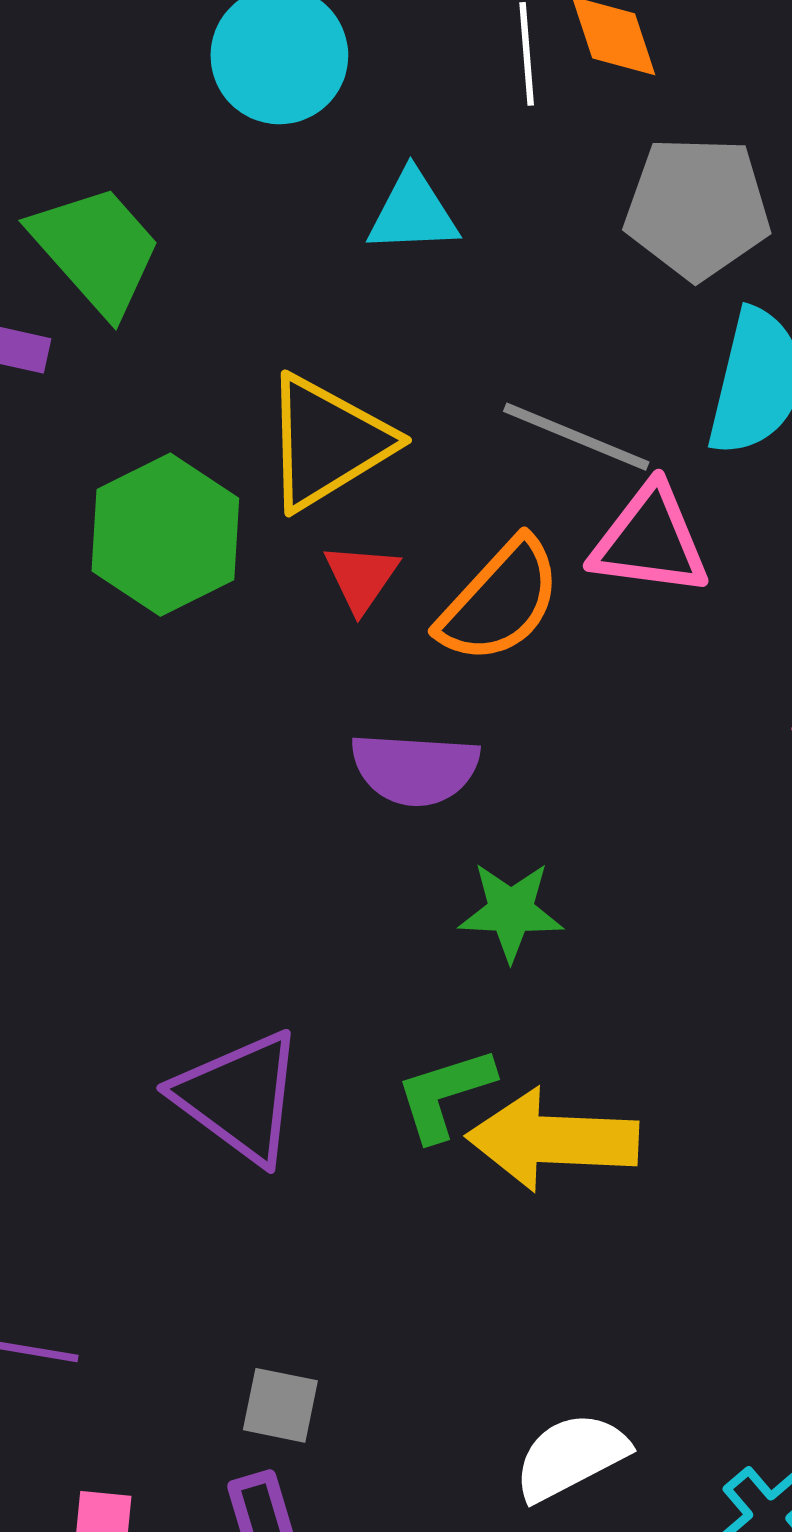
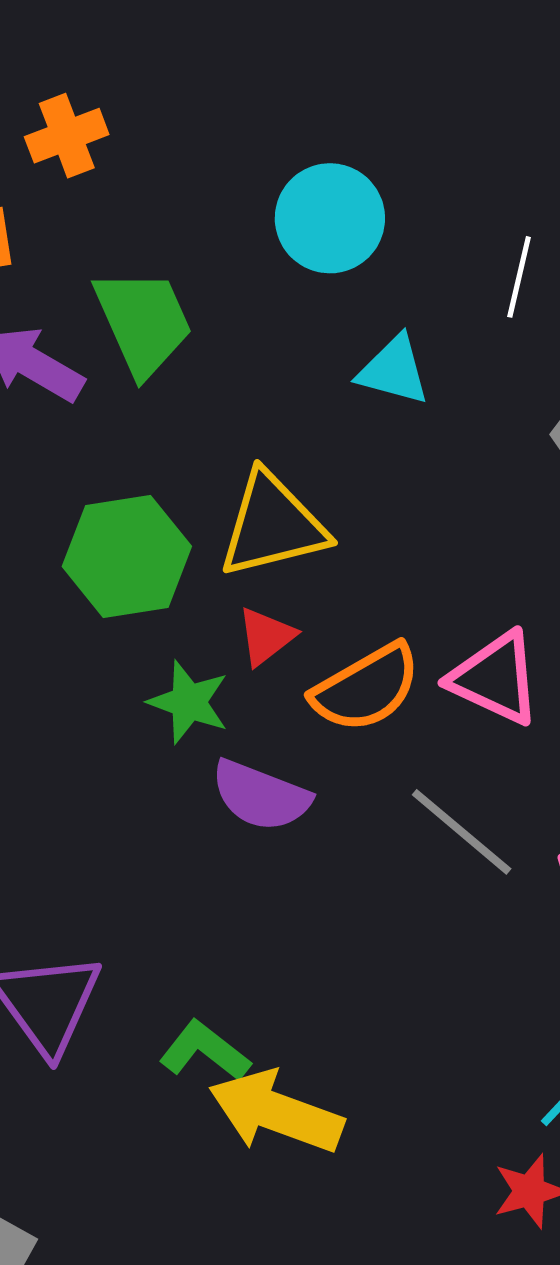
gray line: (576, 437) -> (462, 832), moved
green star: (511, 911) -> (189, 702), moved
green L-shape: (445, 1094) -> (205, 1051), turned 38

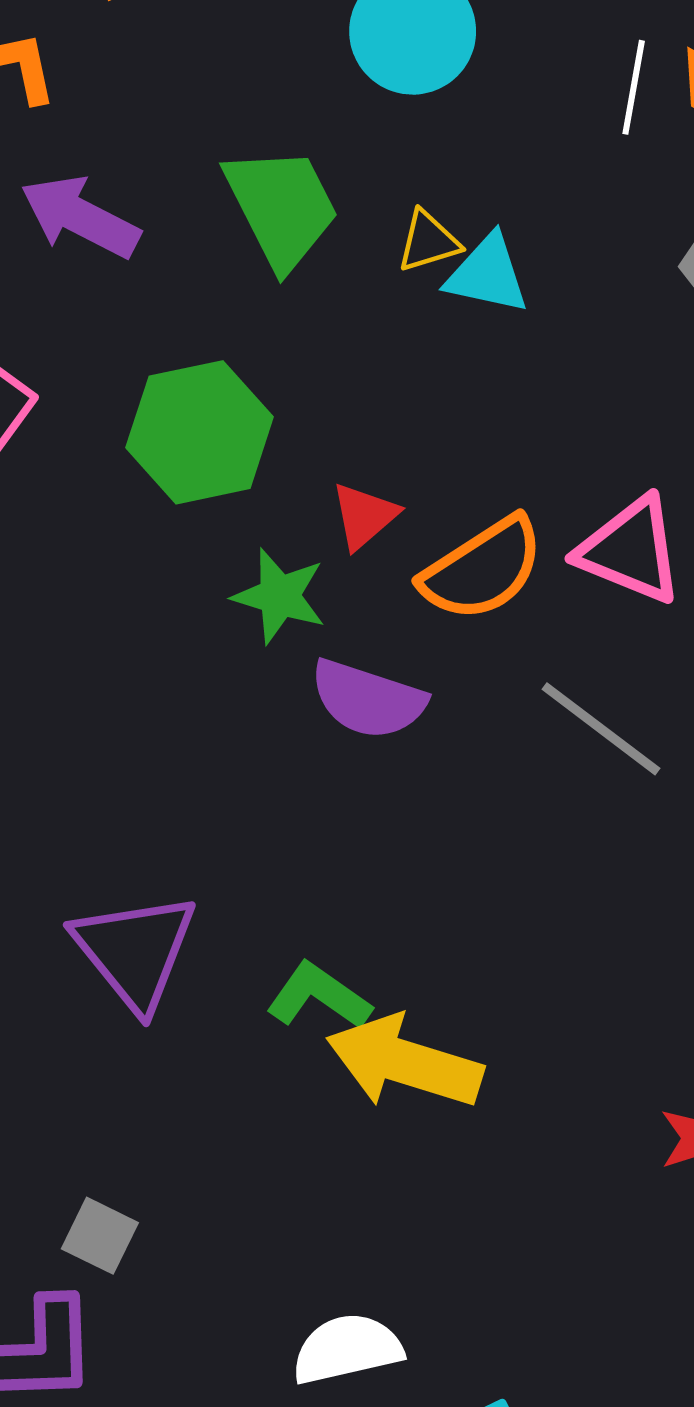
green trapezoid: (143, 322) -> (282, 207), moved
cyan triangle: (394, 370) -> (487, 274), moved
yellow triangle: (273, 525) -> (428, 241), moved, size x0.5

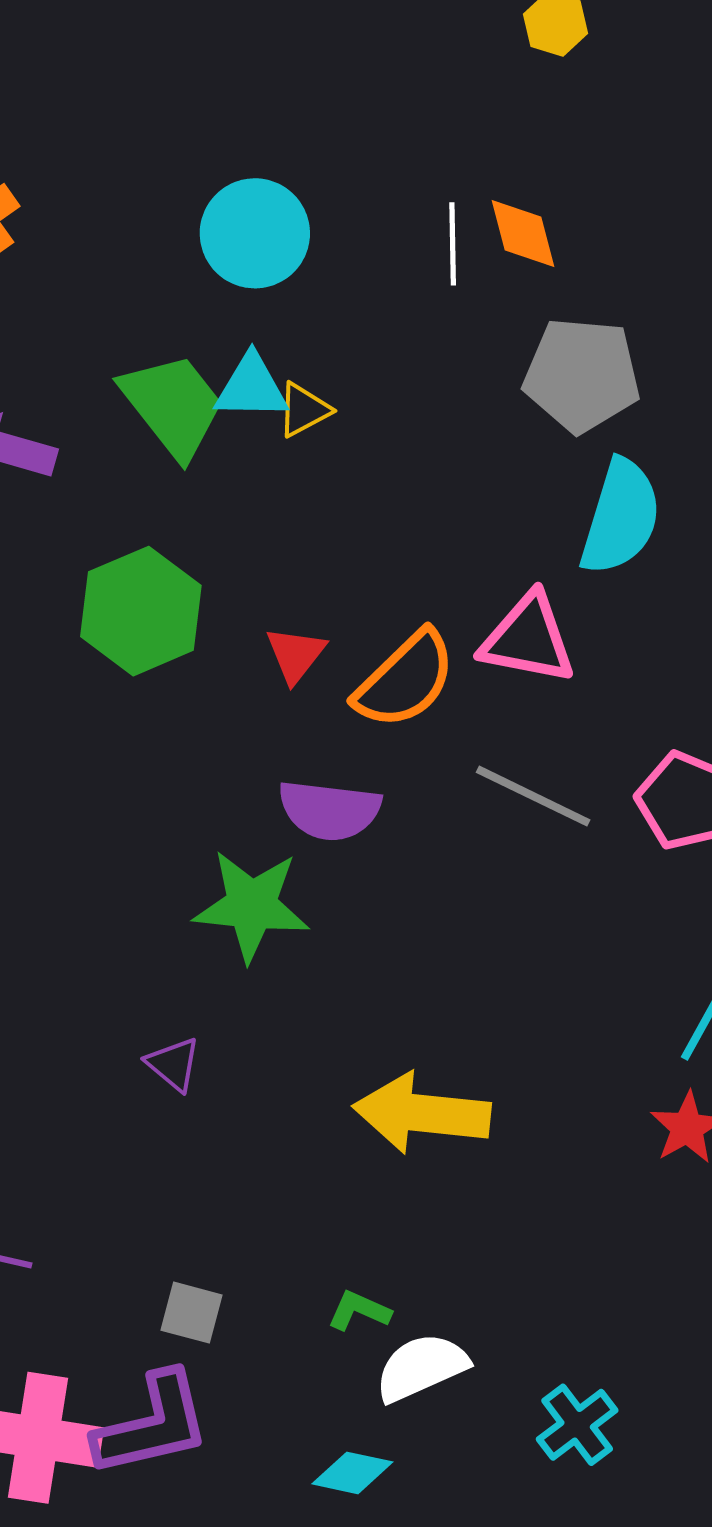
cyan triangle: (487, 274) -> (252, 387), moved
green star: (279, 596) -> (252, 905), moved, size x1.4
purple triangle: (135, 951) -> (173, 1064), size x0.5
green L-shape: (319, 996) -> (359, 1311), moved, size x0.7

